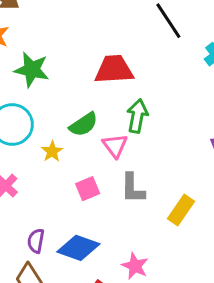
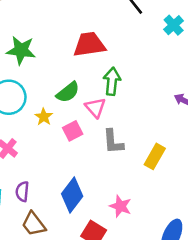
pink square: (88, 189) -> (73, 131), moved
purple semicircle: (36, 241) -> (22, 191), moved
blue diamond: (78, 248) -> (72, 195), turned -68

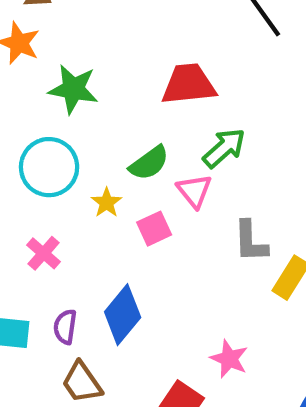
green arrow: (112, 81) -> (224, 148), turned 40
gray L-shape: (113, 142) -> (251, 241), moved
blue diamond: (72, 195) -> (123, 315), moved

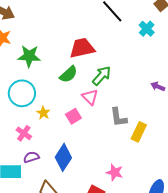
green semicircle: (149, 163) -> (69, 74), moved
yellow star: (107, 203) -> (43, 113), moved
purple semicircle: (65, 327) -> (31, 157), moved, turned 70

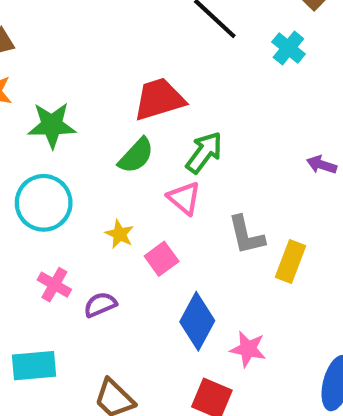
yellow star: (43, 113) -> (120, 234), moved
pink square: (73, 116) -> (162, 259), moved
purple semicircle: (31, 157) -> (100, 305), moved
blue diamond: (63, 157) -> (197, 321), moved

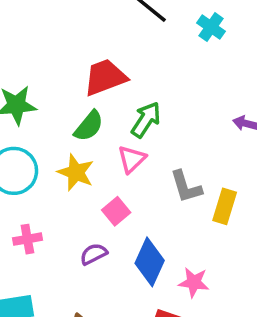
pink triangle: (184, 198) -> (132, 159), turned 40
yellow star: (120, 234) -> (76, 172), moved, size x1.5
pink cross: (54, 285) -> (27, 239), turned -36
purple semicircle: (100, 305) -> (94, 254), moved

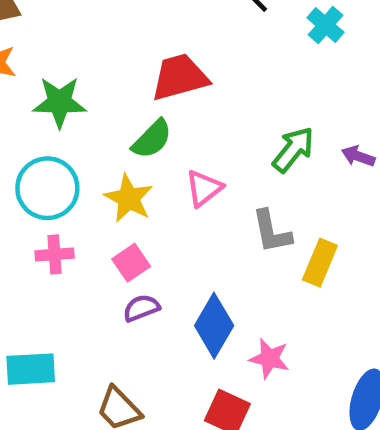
green arrow: (146, 120) -> (293, 149), moved
pink square: (116, 211) -> (131, 263), moved
pink cross: (27, 239) -> (55, 254), moved

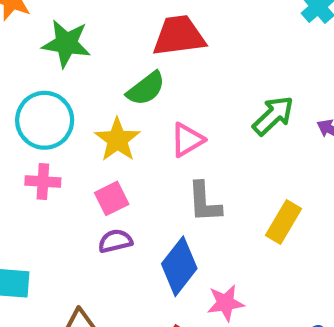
gray L-shape: (272, 232) -> (204, 202), moved
pink star: (269, 358) -> (225, 303), turned -30

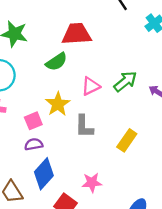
yellow star: (117, 140) -> (58, 104), moved
pink triangle: (187, 140) -> (91, 86), moved
blue diamond: (179, 266) -> (44, 174), moved

